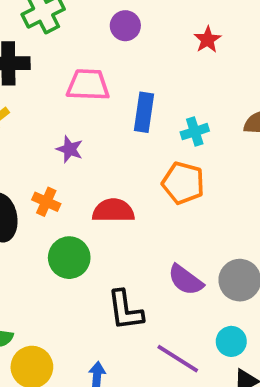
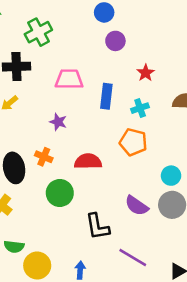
purple circle: (125, 26) -> (115, 41), moved
red star: (208, 40) -> (146, 73), moved
cyan circle: (231, 341) -> (171, 176), moved

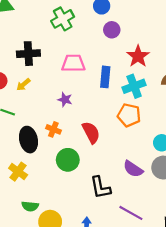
green cross: (38, 32) -> (63, 19), moved
red star: (146, 73) -> (138, 56), size x1.5
cyan cross: (140, 108) -> (134, 86), size x1.5
red semicircle: (88, 161) -> (91, 132), turned 65

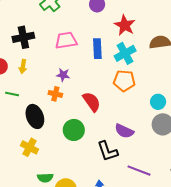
yellow arrow: (23, 85) -> (23, 67), turned -32
orange cross: (53, 129) -> (55, 94), moved
purple semicircle: (133, 169) -> (124, 131), moved

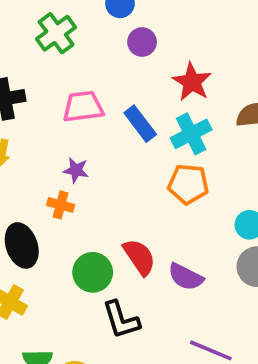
blue rectangle: (97, 49) -> (140, 124), turned -36
red semicircle: (92, 102) -> (139, 257), moved
black L-shape: (108, 151) -> (121, 320), moved

